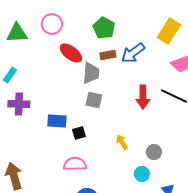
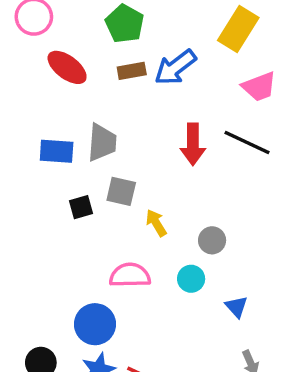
gray trapezoid: (91, 73) -> (102, 143), moved
gray square: (94, 100) -> (121, 191), moved
blue rectangle: (57, 121) -> (57, 151), moved
pink semicircle: (75, 164) -> (130, 275), moved

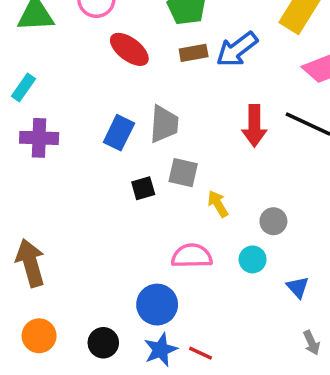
blue rectangle: (57, 151) -> (119, 133), turned -68

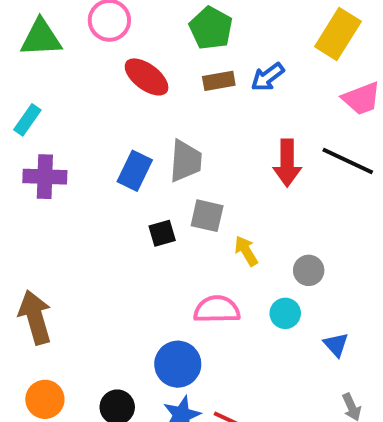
blue arrow: (237, 49) -> (268, 77), size x0.7

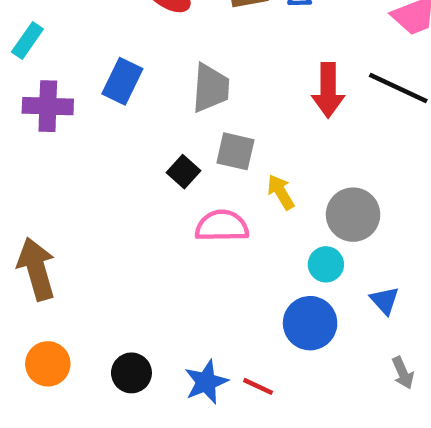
blue rectangle: (135, 171) -> (122, 81), moved
black square: (162, 233) -> (183, 172), turned -32
gray circle: (309, 270) -> (353, 215), size x1.5
pink semicircle: (217, 309) -> (222, 226), moved
blue circle: (178, 364) -> (310, 323), moved

